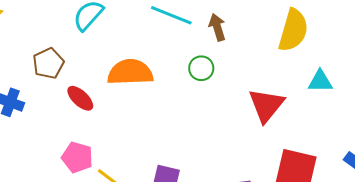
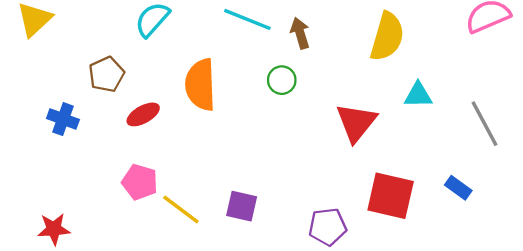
orange semicircle: (130, 72) -> (200, 85), turned -90
red ellipse: (80, 98) -> (143, 114), turned -72

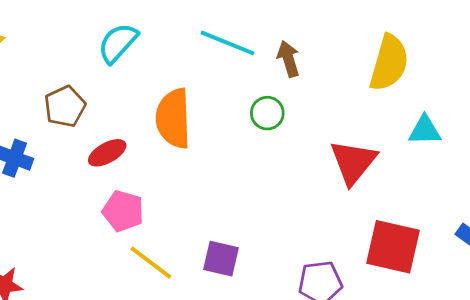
pink pentagon: (140, 182) -> (123, 211), moved

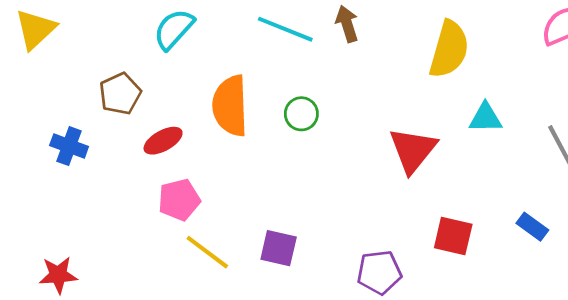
brown arrow: (288, 59) -> (347, 24), moved
green circle: (267, 113) -> (301, 114), moved
pink pentagon: (123, 211) -> (179, 200), turned -30
red square: (393, 247) -> (453, 236), size x0.7

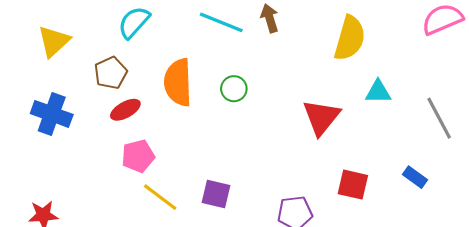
yellow triangle: (35, 29) -> (54, 41), moved
brown pentagon: (120, 94) -> (111, 73), moved
blue cross: (69, 146) -> (52, 114), size x1.4

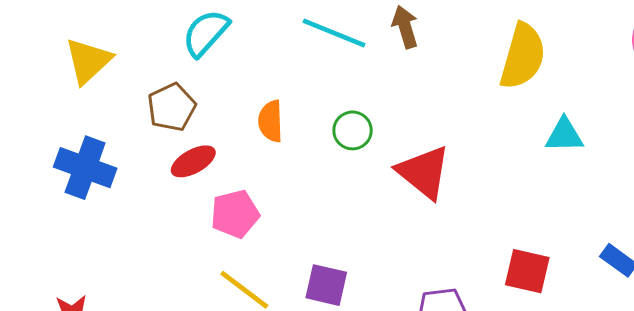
orange semicircle: (178, 82) -> (271, 121), size x0.6
red triangle: (321, 117) -> (424, 172), moved, turned -30
pink pentagon: (138, 156) -> (235, 214), moved

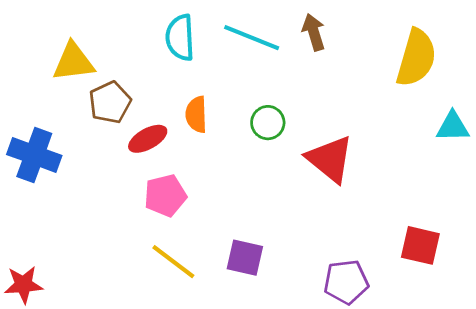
cyan semicircle: (206, 33) -> (180, 38), moved, turned -45
yellow triangle: (88, 61) -> (73, 62), moved, turned 36
red ellipse: (193, 161) -> (148, 139), moved

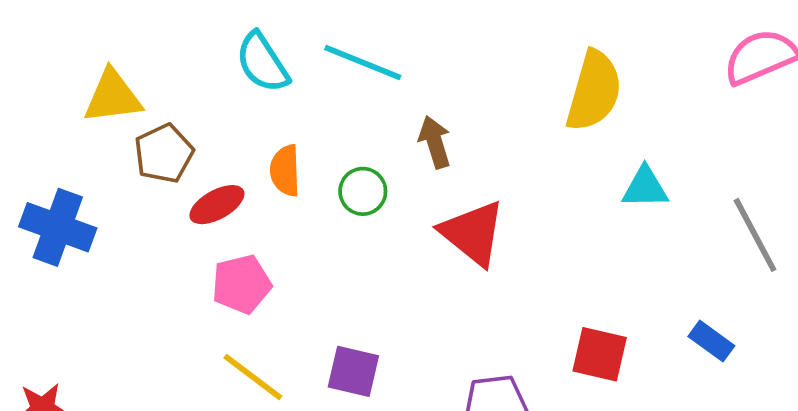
brown arrow: (314, 32) -> (435, 142), moved
cyan semicircle: (180, 38) -> (262, 63), turned -30
green circle: (268, 123) -> (363, 191), moved

